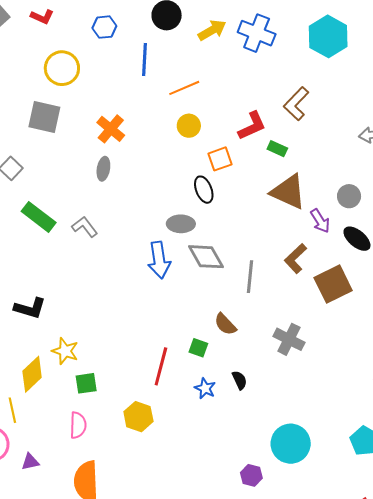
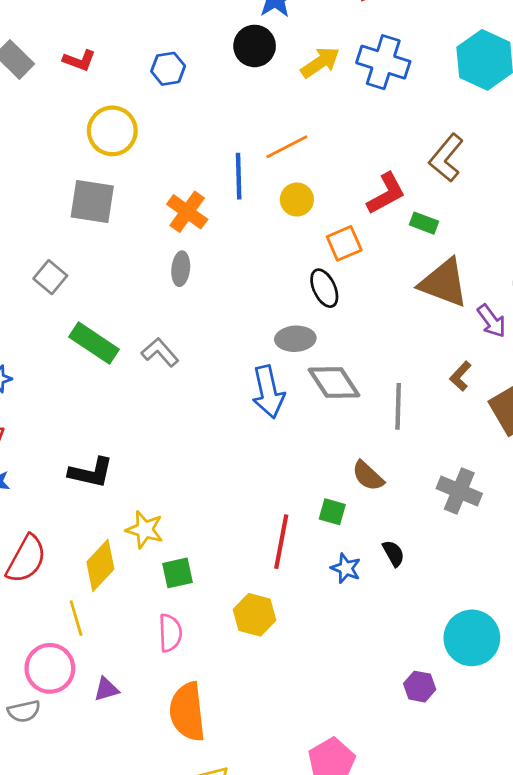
blue line: (144, 59) -> (239, 176), moved
brown L-shape: (296, 258) -> (460, 376), size x0.7

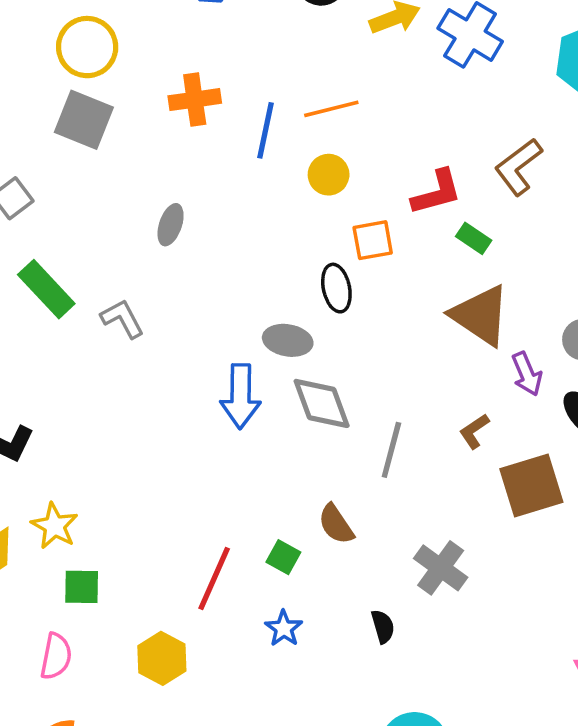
yellow circle: (112, 131) -> (87, 47), moved
orange cross: (187, 212) -> (195, 100), moved, turned 33
black semicircle: (394, 553) -> (383, 626), moved

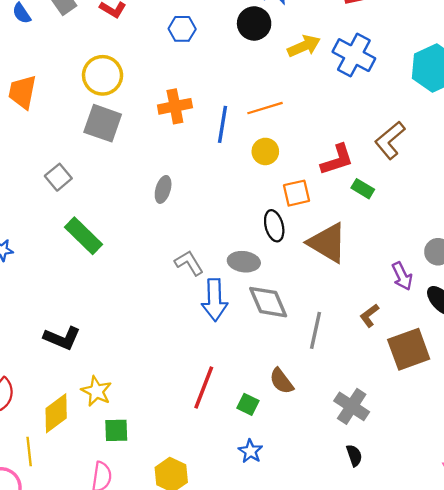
brown triangle: (480, 315) -> (327, 243), moved
gray L-shape: (122, 319) -> (189, 263), moved
red line: (214, 579) -> (204, 388), moved
black semicircle: (383, 626) -> (354, 455), moved

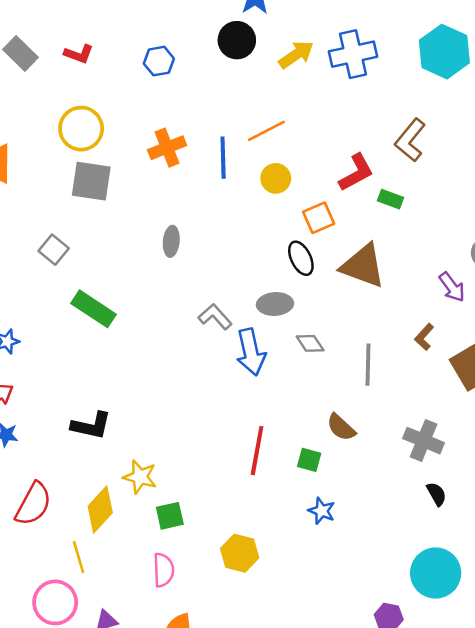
blue cross: (354, 55) -> (353, 54), turned -30
gray diamond: (268, 302) -> (310, 343), size x0.6

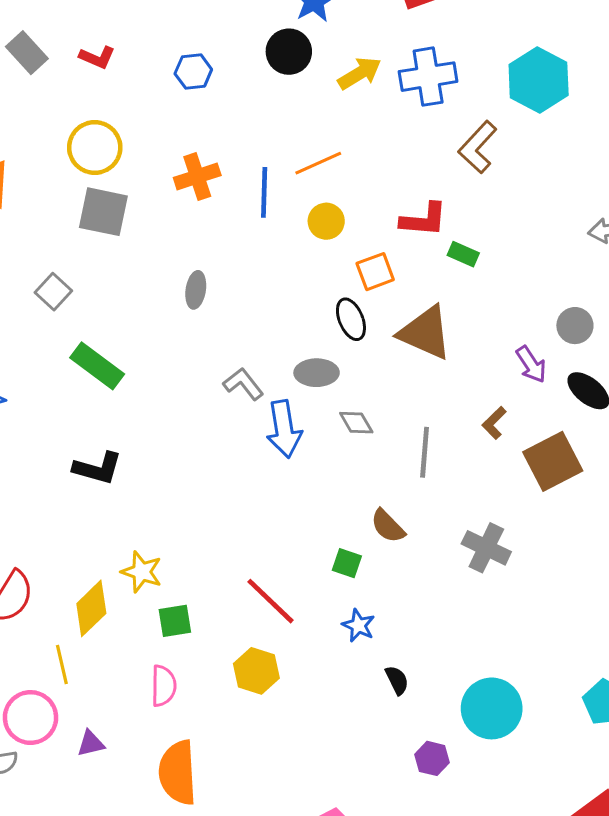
brown L-shape: (410, 140) -> (478, 147), moved
red L-shape: (356, 173) -> (424, 220), turned 30
black L-shape: (91, 426) -> (98, 468), moved
red line: (257, 451) -> (270, 601), moved, turned -60
black semicircle: (436, 494) -> (397, 680), moved

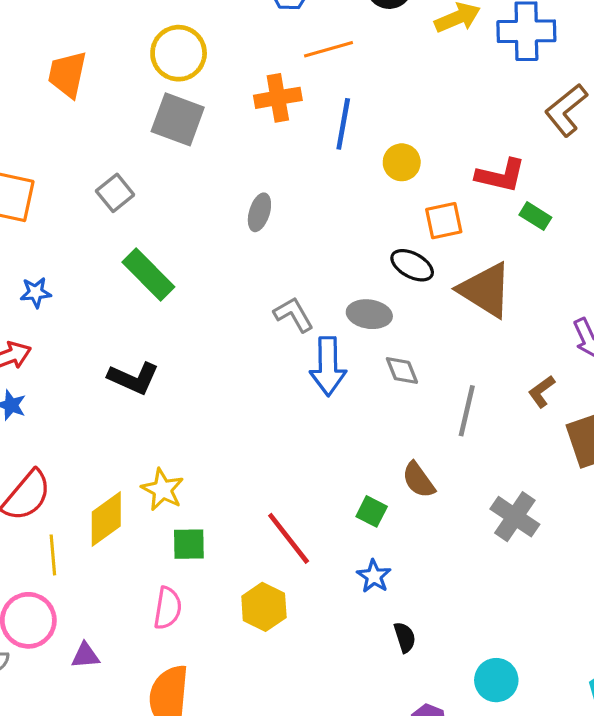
orange line: (318, 163) -> (329, 49), moved
black ellipse: (351, 319) -> (412, 265), turned -48
yellow line: (62, 664) -> (53, 555), moved
cyan circle: (492, 708) -> (496, 680), size x0.7

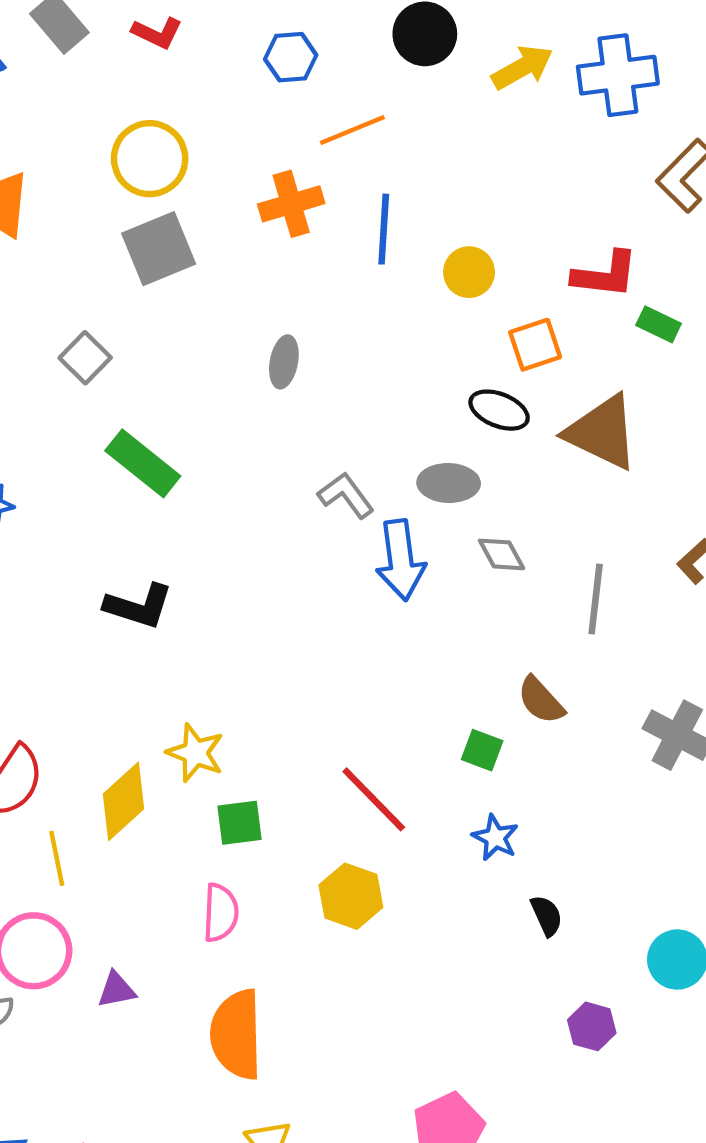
gray square: (178, 119) -> (159, 249), turned -36

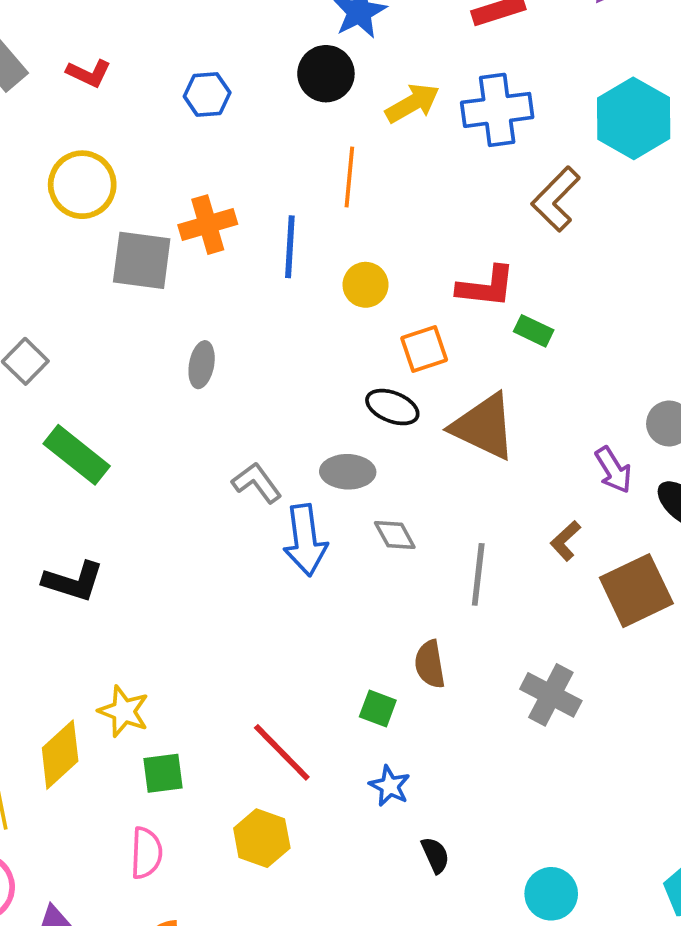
orange line: (352, 130) -> (349, 177), moved, turned -62
gray square: (159, 249) -> (142, 260), moved, turned 30
brown semicircle: (541, 700) -> (430, 664), turned 33

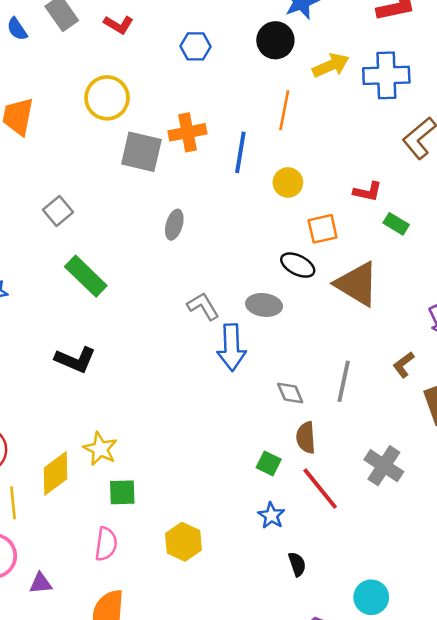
red L-shape: (486, 287) -> (368, 192), size x0.7
gray diamond: (395, 535) -> (290, 393), moved
red line: (282, 752) -> (320, 489), moved

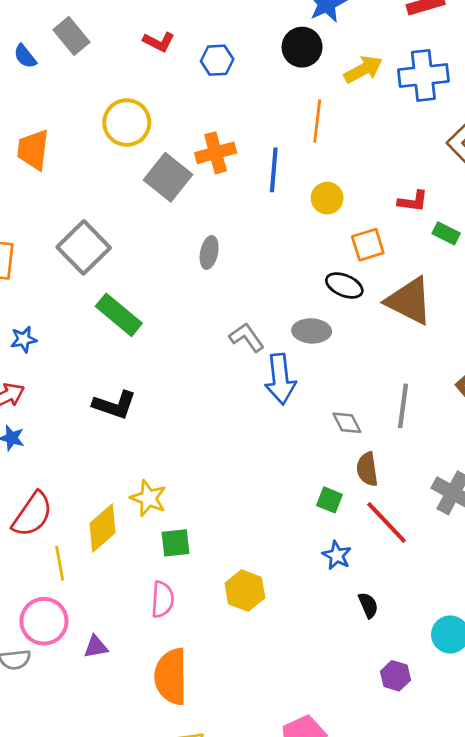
red L-shape: (119, 25) -> (159, 42), moved
gray square: (141, 152) -> (168, 177), turned 30
gray square: (58, 211) -> (84, 247), size x1.6

